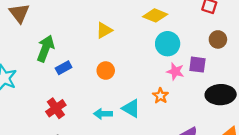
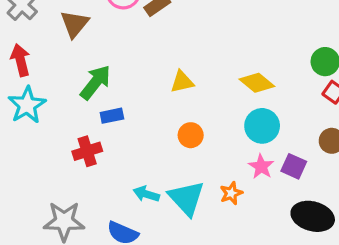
orange circle: (106, 71) -> (191, 135), moved
red cross: (56, 108) -> (87, 151), moved
cyan triangle: (131, 108) -> (186, 198), size x1.4

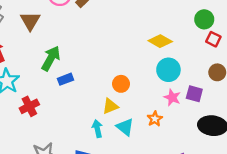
yellow triangle: (182, 82) -> (110, 106), moved
red cross: (87, 151) -> (29, 106), moved
cyan arrow: (146, 194) -> (97, 129), turned 70
cyan triangle: (186, 198) -> (125, 127), size x0.7

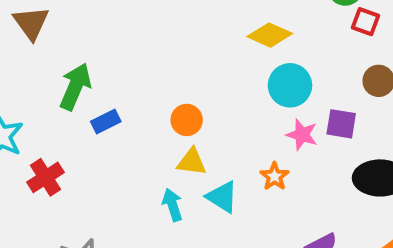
orange circle: (121, 84) -> (187, 120), moved
yellow triangle: (110, 106) -> (192, 162), turned 35

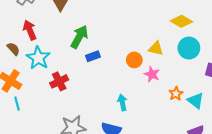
pink star: (302, 135) -> (152, 74), moved
yellow triangle: (192, 162) -> (156, 48), moved
cyan triangle: (222, 197) -> (196, 101), moved

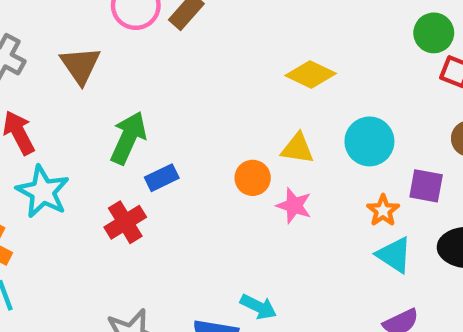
yellow diamond: (181, 21) -> (311, 75), moved
red cross: (59, 81) -> (125, 222), moved
orange star: (176, 94) -> (383, 211), moved
cyan arrow: (122, 102) -> (258, 307), moved, turned 133

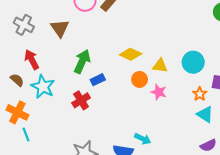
yellow diamond: (311, 75) -> (131, 54), moved

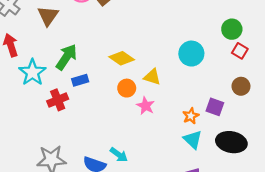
cyan circle: (193, 62) -> (191, 54), moved
cyan star: (43, 87) -> (32, 72), moved

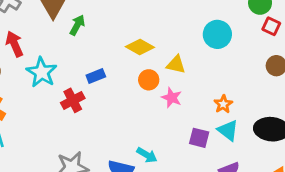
green arrow: (66, 57) -> (77, 25), moved, size x0.7
purple square: (215, 107) -> (199, 138), moved

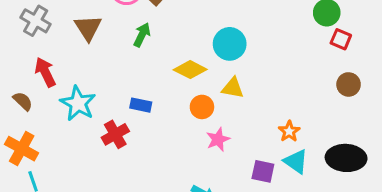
green arrow: (77, 25) -> (142, 35), moved
cyan circle: (217, 34) -> (230, 44), moved
blue rectangle: (96, 76) -> (141, 105), turned 36
pink star: (172, 98) -> (218, 139), moved, turned 30

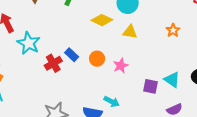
blue rectangle: (141, 105) -> (72, 55), moved, turned 32
orange circle: (202, 107) -> (97, 59), moved
orange star: (289, 131) -> (173, 30), moved

